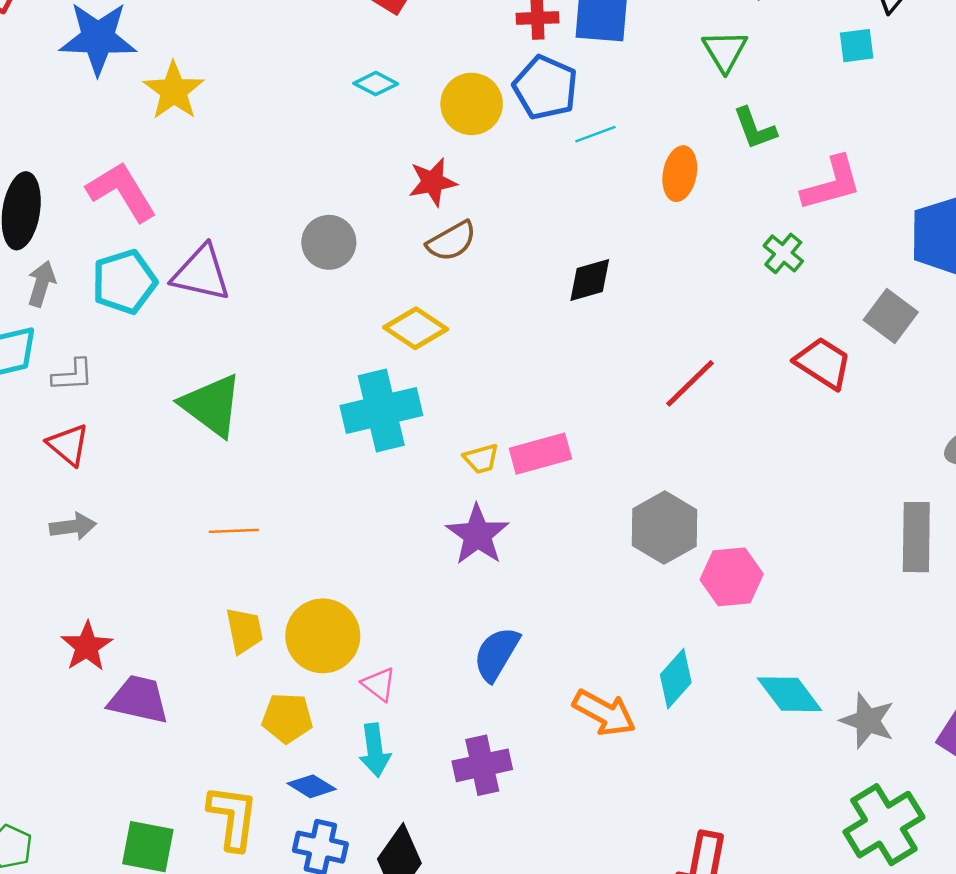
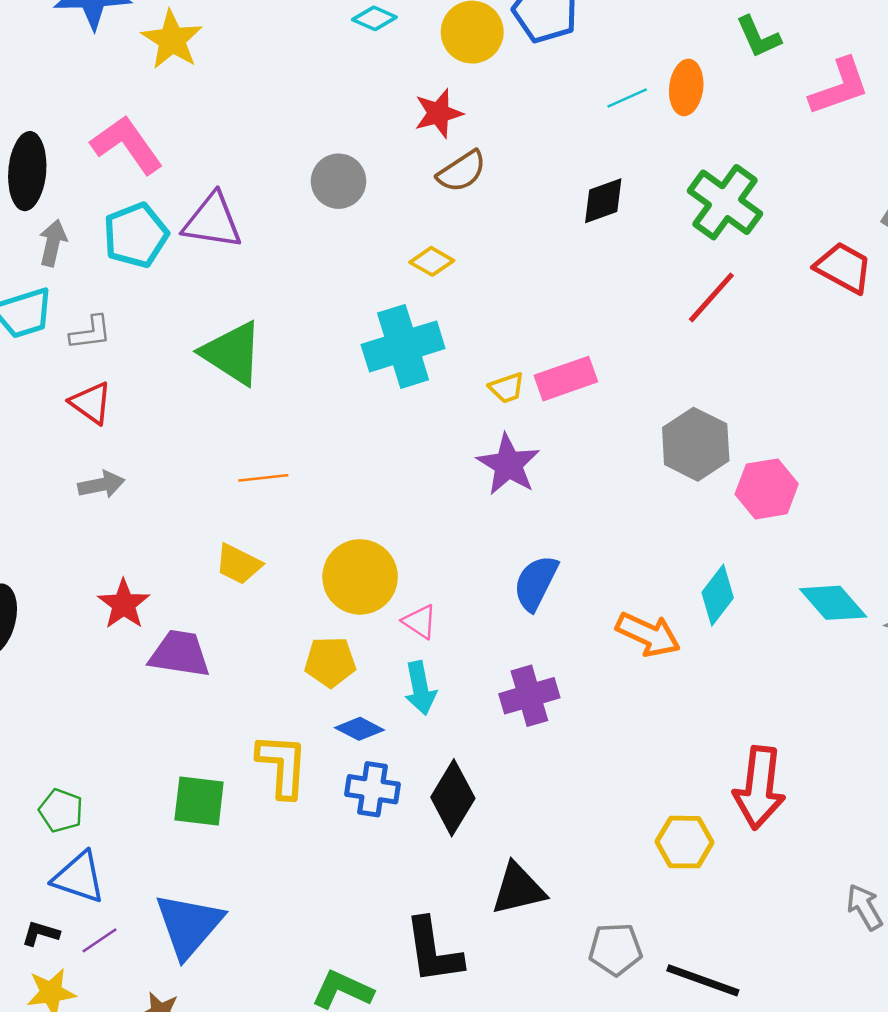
cyan line: (595, 134) -> (627, 98), moved
green cross: (783, 253) -> (725, 202), moved, size x1.8
yellow diamond: (416, 328) -> (432, 261), size x0.7
yellow trapezoid: (244, 631) -> (238, 564), moved, turned 132

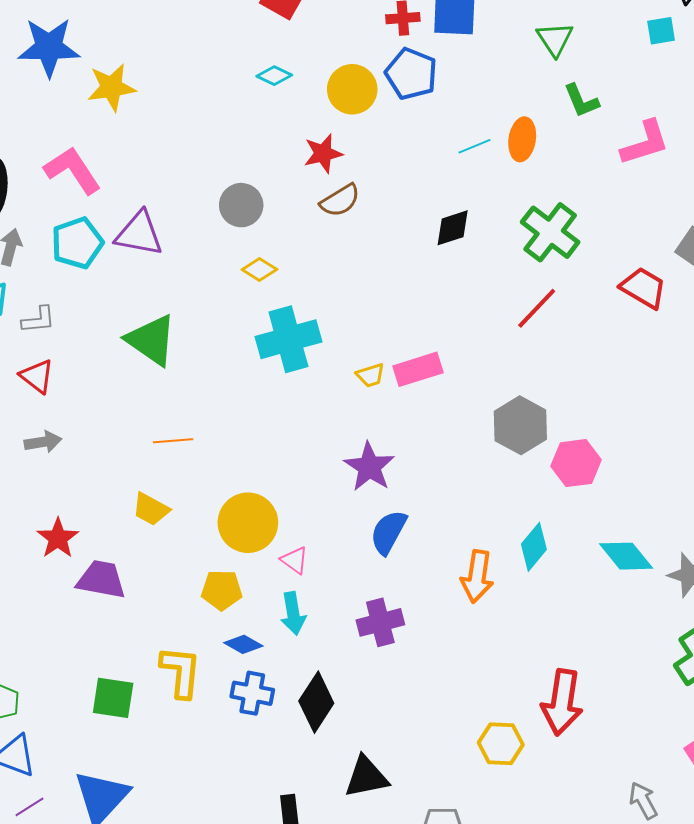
yellow star: (172, 40) -> (112, 87), turned 30
yellow diamond: (432, 261) -> (259, 269), moved
purple star: (508, 464) -> (369, 467), moved
orange arrow: (648, 634) -> (477, 576), turned 72

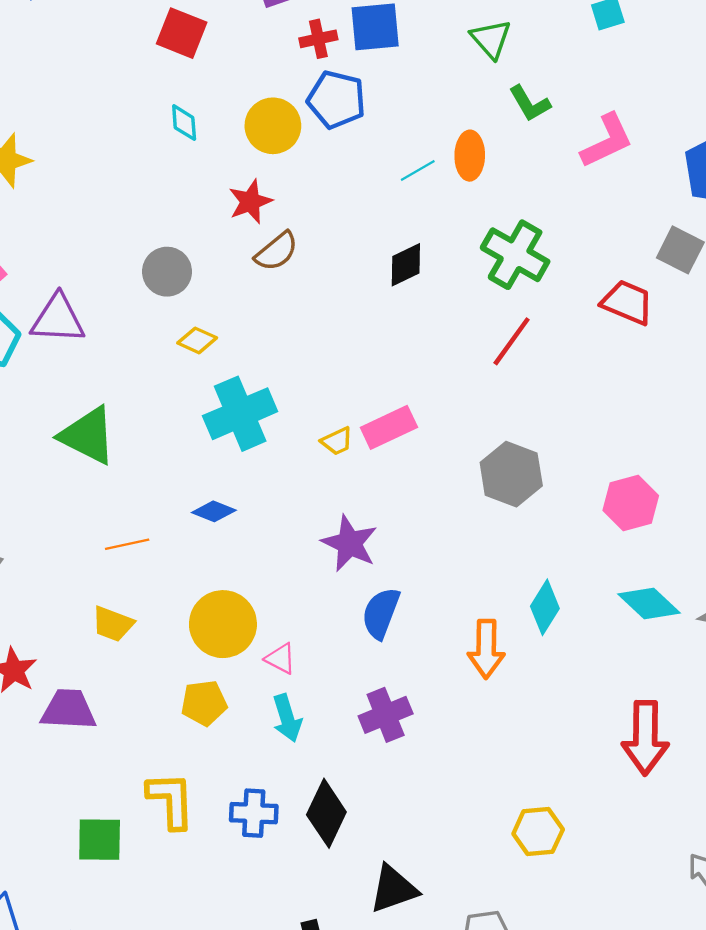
cyan diamond: (274, 76) -> (184, 123), turned 68
pink hexagon: (576, 463) -> (631, 503), moved
blue diamond: (243, 644) -> (214, 511), moved
red arrow: (562, 702) -> (645, 738), moved

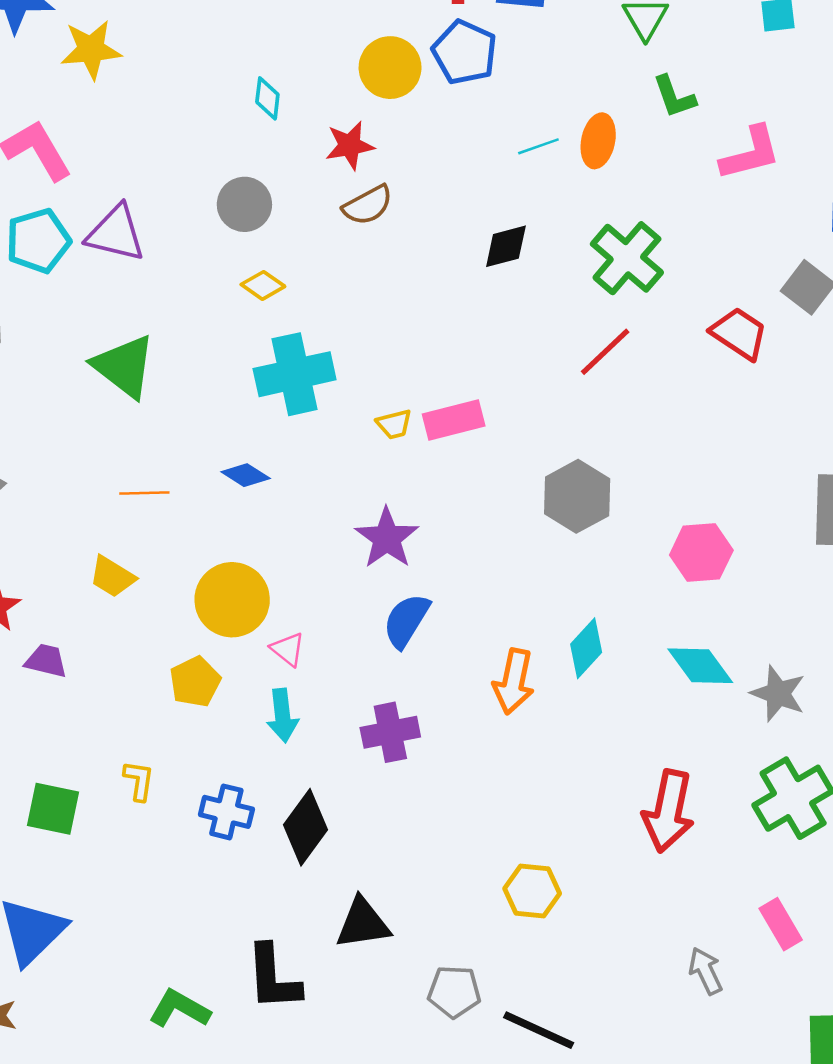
cyan diamond: (184, 123) -> (267, 98), moved
yellow pentagon: (204, 703) -> (195, 682), turned -30
purple trapezoid: (68, 710) -> (46, 661), size x0.7
yellow L-shape: (171, 800) -> (139, 781), size x0.6

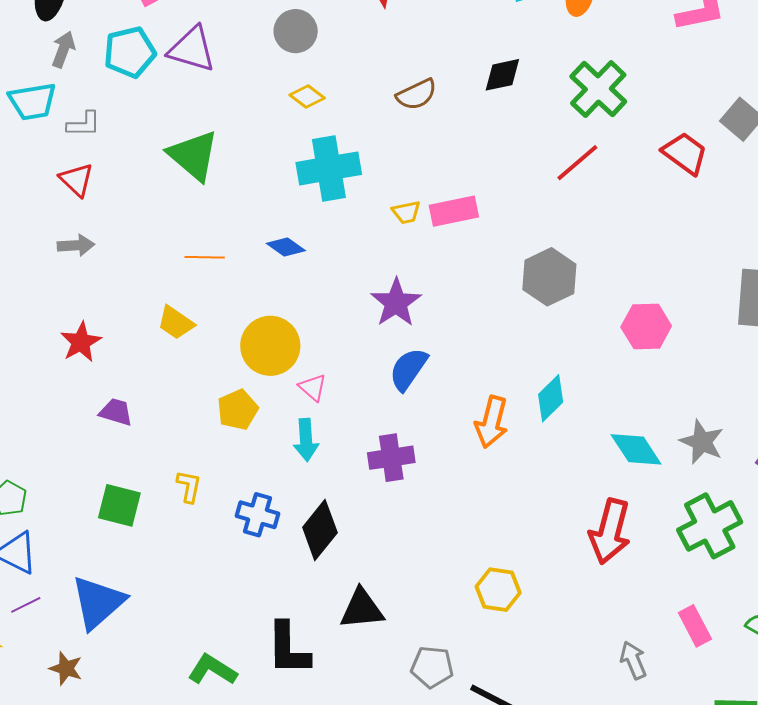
brown semicircle: (368, 205) -> (417, 94), moved
purple trapezoid: (46, 661) -> (116, 412), moved
cyan diamond: (700, 666) -> (636, 449), moved

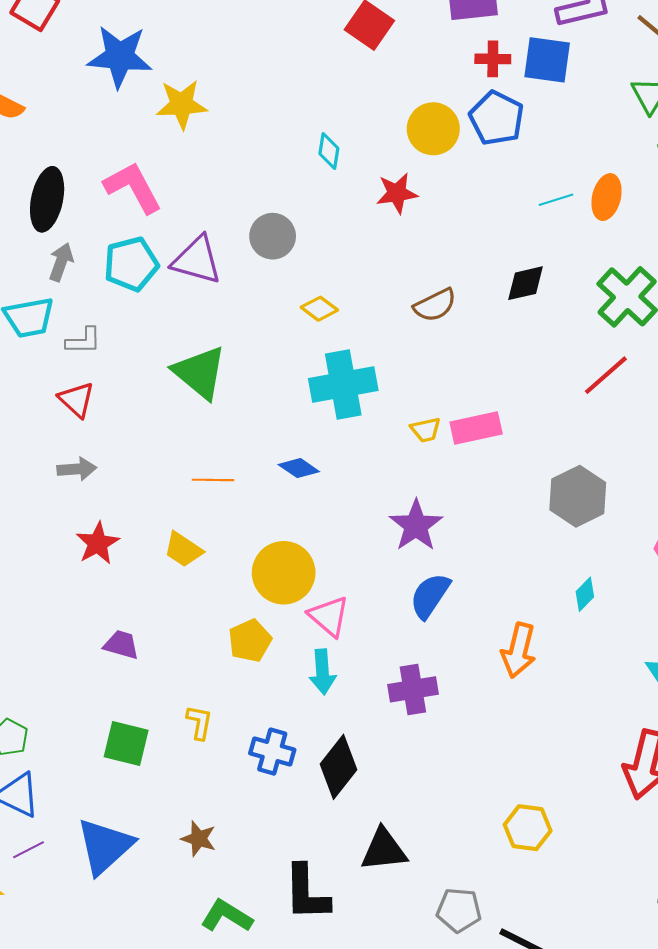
gray circle: (296, 31) -> (273, 236), moved
red star: (81, 342) -> (98, 543), moved
pink triangle: (313, 387) -> (329, 616), size x1.4
cyan diamond: (551, 398) -> (585, 594), moved, size x0.7
brown star: (66, 668) -> (199, 839), moved

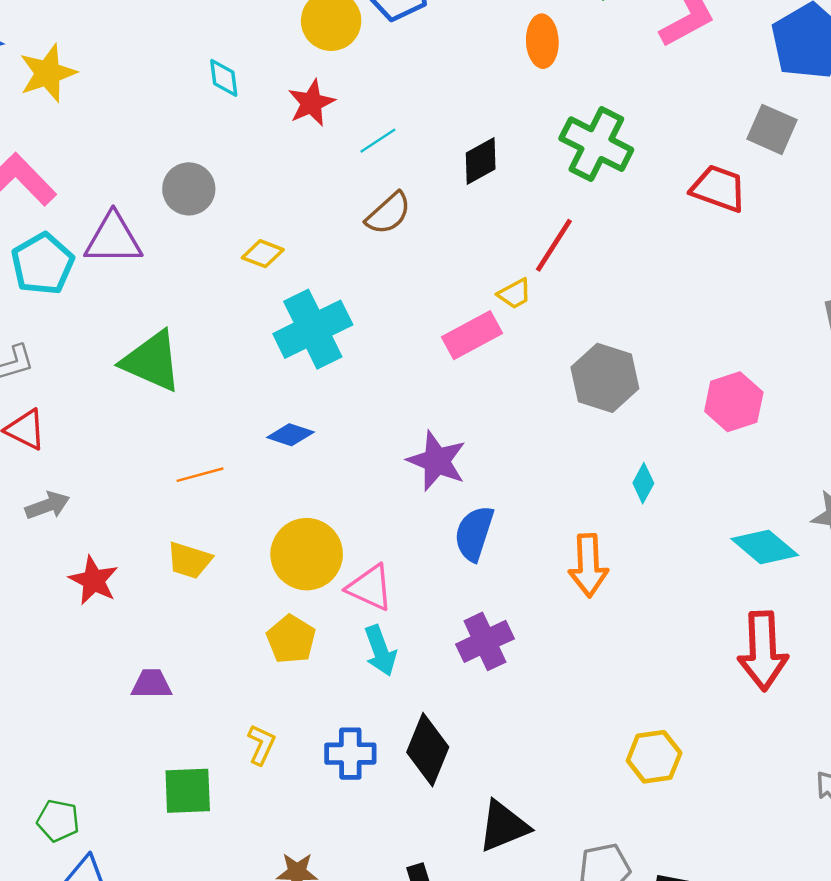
cyan line: (556, 200) -> (378, 141), moved
red line: (606, 375) -> (554, 245), moved
yellow trapezoid: (426, 430) -> (515, 294), moved
yellow L-shape: (199, 722) -> (261, 745), turned 30

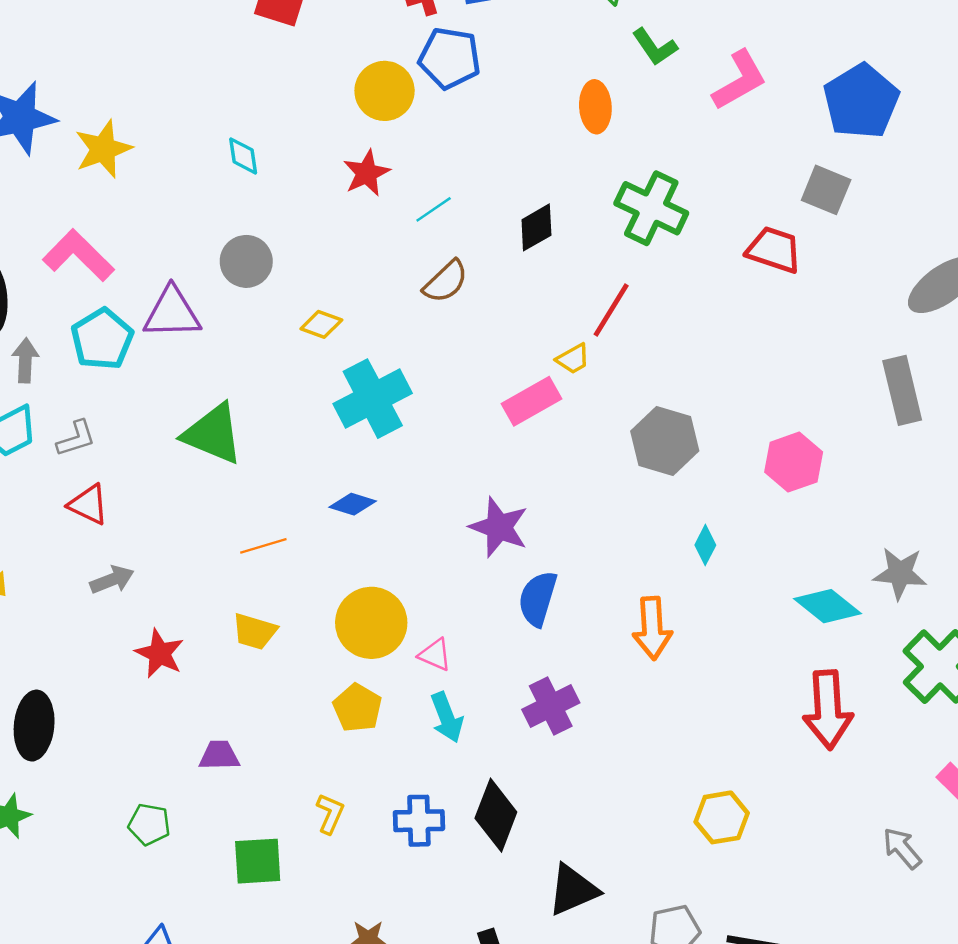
cyan diamond: (224, 78) -> (243, 156), moved
pink triangle: (370, 588) -> (435, 655), size x0.7
green pentagon: (58, 821) -> (149, 824), moved

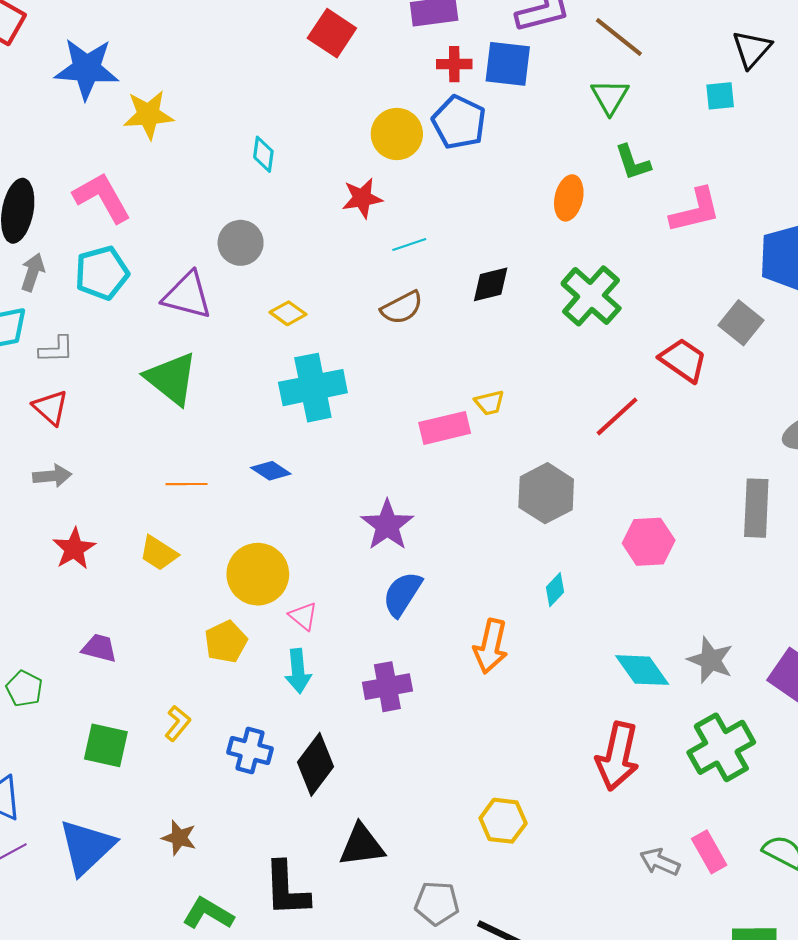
red line: (611, 310) -> (617, 416), moved
purple triangle: (172, 313) -> (187, 295), moved
gray arrow: (902, 848) -> (660, 862), moved, turned -42

